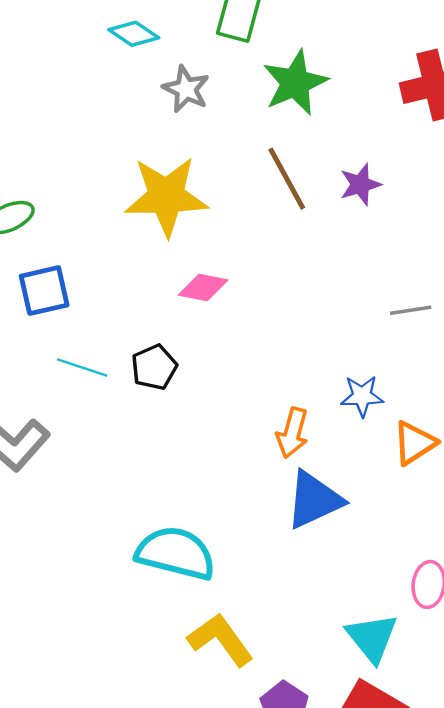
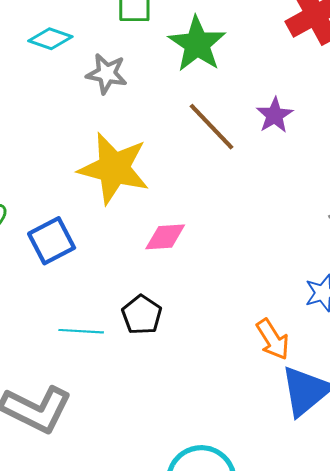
yellow star: (166, 196) -> (114, 168), turned 30
blue square: (44, 291) -> (52, 241), moved
orange arrow: (292, 433) -> (273, 339), turned -33

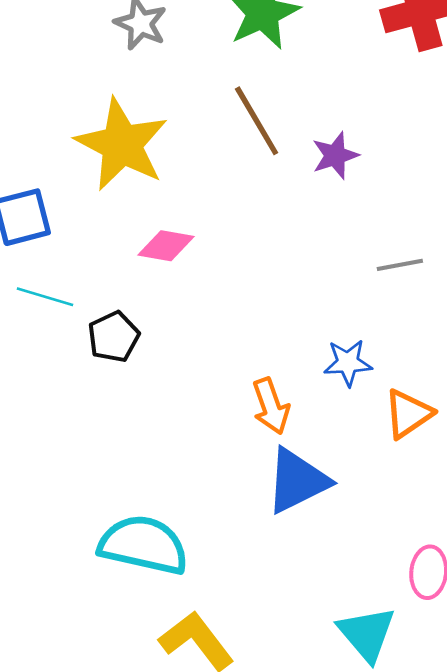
purple star: (275, 115) -> (335, 156), moved
cyan line: (81, 331) -> (45, 297), moved

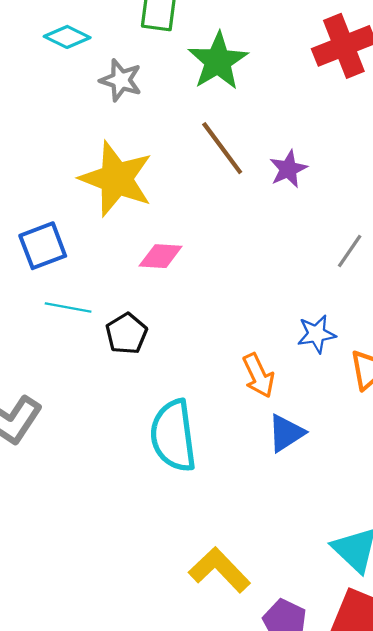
gray line: (400, 265) -> (350, 251), turned -39
blue triangle: (297, 481) -> (286, 433), size x0.7
cyan semicircle: (144, 545) -> (173, 436), moved, turned -104

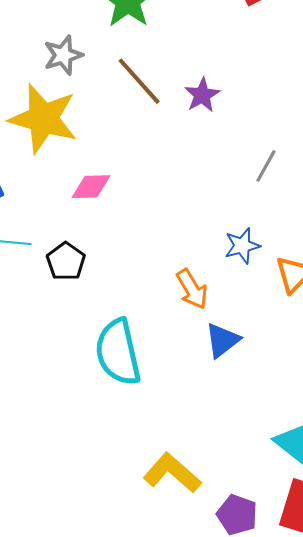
gray star: (121, 80) -> (63, 55), moved, turned -30

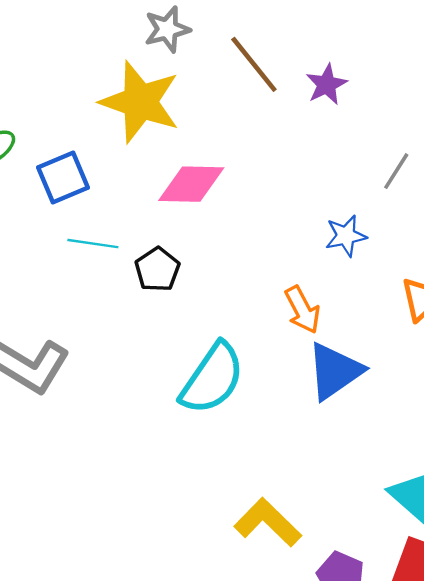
pink diamond: (91, 187) -> (191, 184), size x1.4
blue star: (242, 246) -> (346, 236), moved
blue triangle: (222, 340) -> (335, 371), size x1.4
cyan semicircle: (118, 352) -> (212, 379), turned -136

